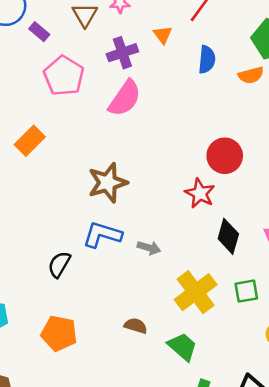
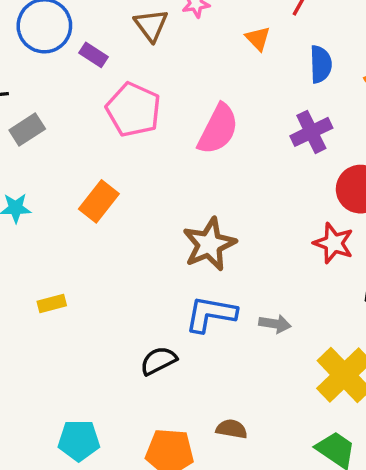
purple cross: (122, 53) -> (311, 132), moved
black semicircle: (59, 264) -> (159, 361), turned 40
brown semicircle: (136, 326) -> (232, 429), moved

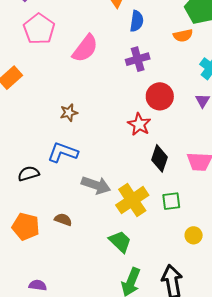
blue semicircle: (321, 64) -> (137, 21), moved
brown star: (209, 244) -> (69, 113), size x0.6
gray arrow: (275, 324) -> (96, 185), moved, size x1.6

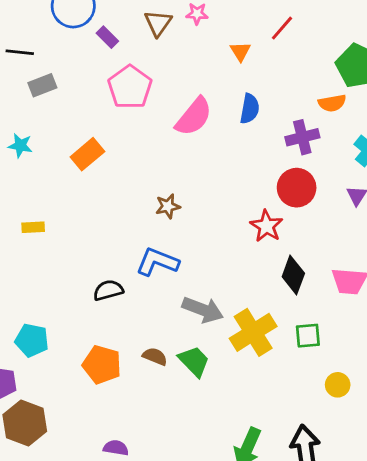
blue semicircle: (137, 21) -> (250, 109), moved
purple cross: (138, 59) -> (302, 137), moved
green trapezoid: (120, 242) -> (194, 361), moved

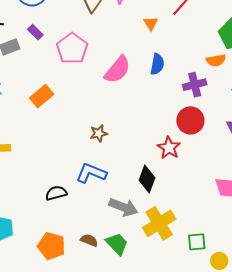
purple rectangle: (107, 37) -> (35, 32), moved
black diamond: (293, 275) -> (147, 179), moved
green square: (308, 336) -> (197, 242), moved

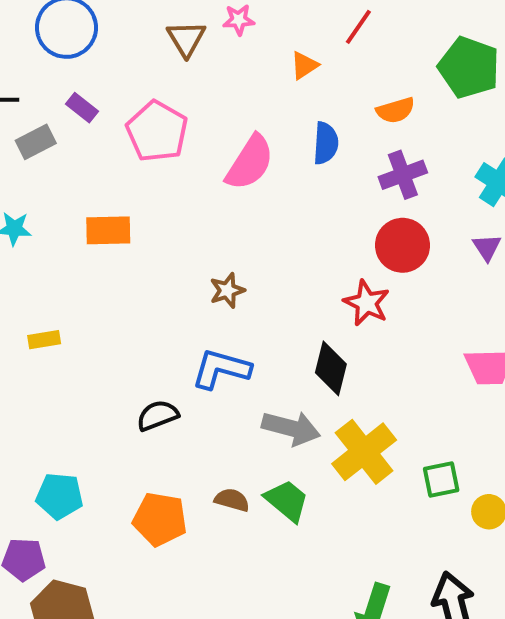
orange triangle: (151, 23) -> (304, 65), turned 35
orange semicircle: (216, 60) -> (396, 110), moved
orange rectangle: (42, 96) -> (108, 230), turned 45

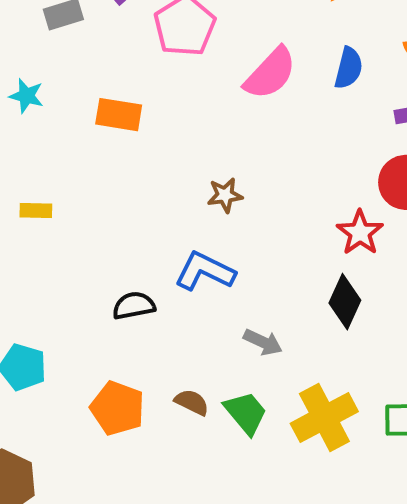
black diamond: (331, 368) -> (345, 302), moved
gray arrow: (291, 428) -> (263, 342), size x0.7
yellow cross: (364, 452) -> (324, 417), moved

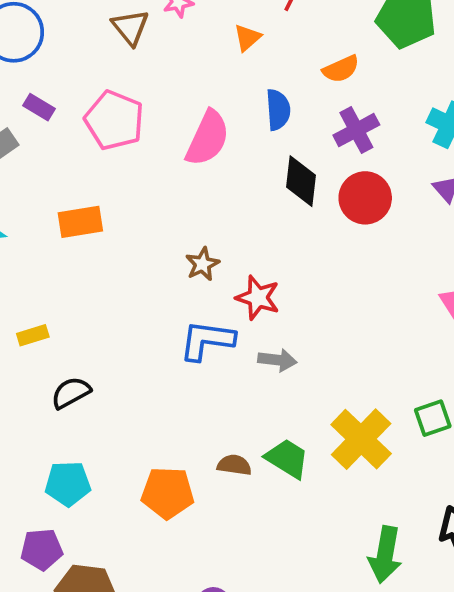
red star: (360, 233) -> (258, 298), moved
black diamond: (345, 302) -> (301, 181), moved
black semicircle: (134, 306) -> (71, 393), moved
gray arrow: (263, 342) -> (277, 360), moved

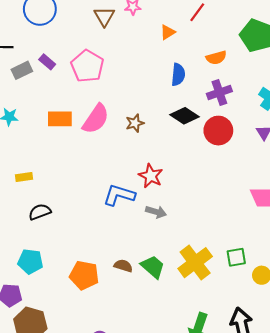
purple rectangle: (39, 107) -> (47, 62), moved
pink semicircle: (208, 138) -> (96, 119), moved
black diamond: (301, 181) -> (185, 116), turned -72
brown star: (202, 264) -> (135, 123), moved

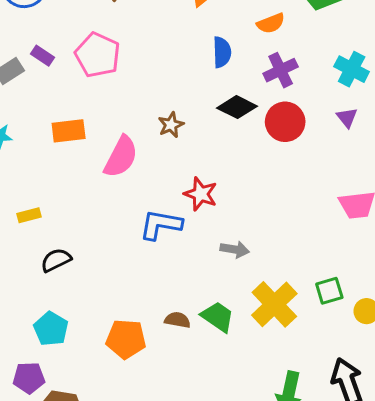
pink semicircle: (96, 119) -> (121, 157), moved
gray arrow: (156, 212) -> (235, 249), moved
cyan pentagon: (30, 261) -> (51, 329), turned 30

